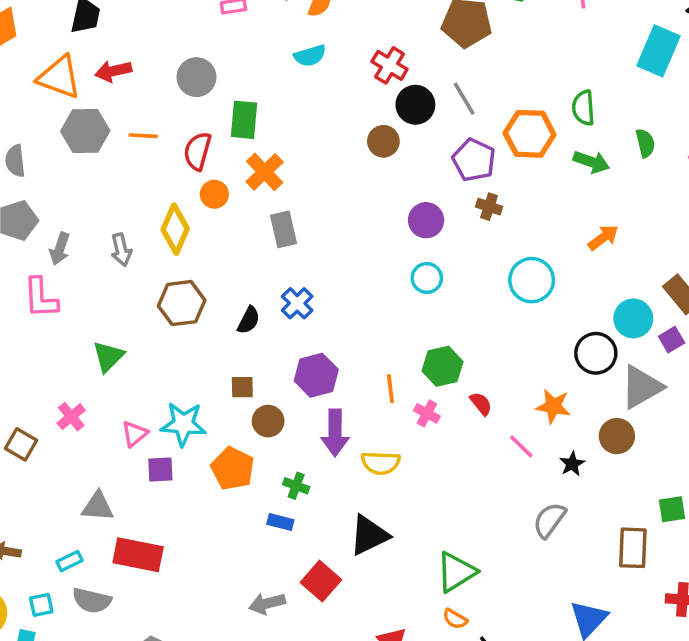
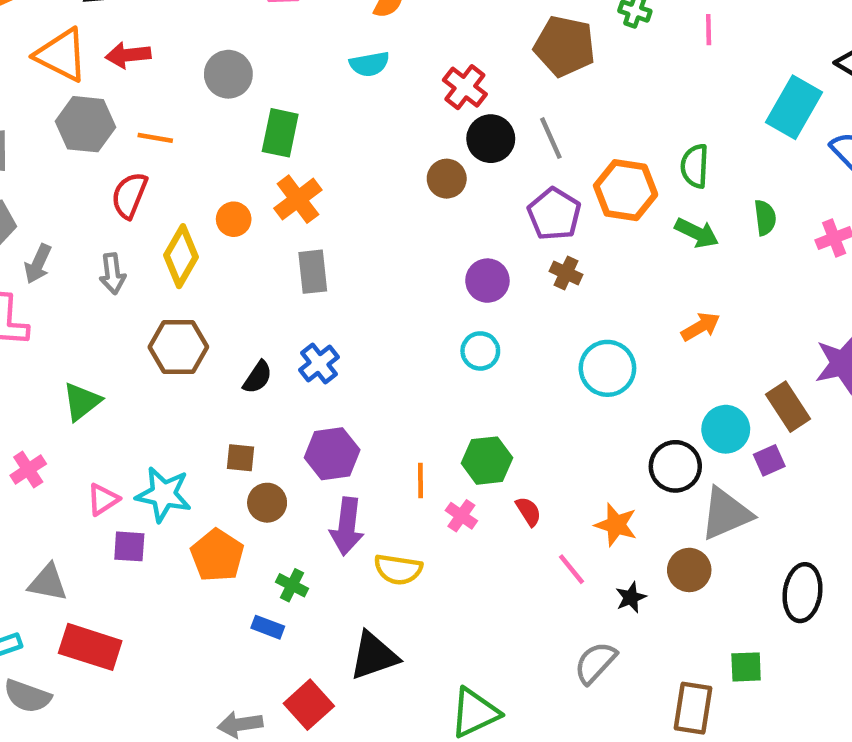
red semicircle: (198, 151) -> (129, 195), moved

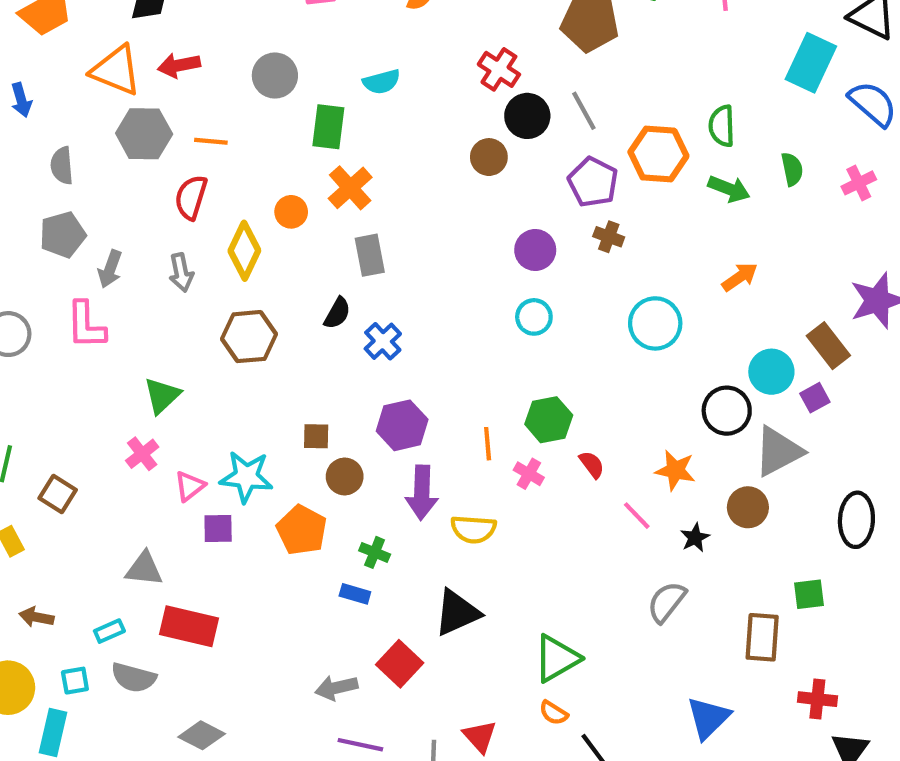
cyan semicircle: (369, 64) -> (382, 82), moved
black semicircle: (258, 377) -> (337, 313), moved
pink cross: (28, 470) -> (142, 454), moved

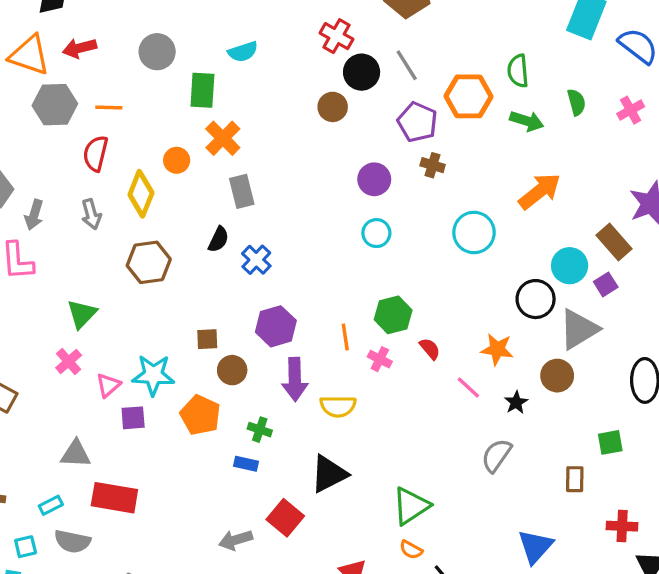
orange arrow: (740, 277) -> (540, 191), size x1.5
brown rectangle: (762, 637) -> (575, 479), size x0.7

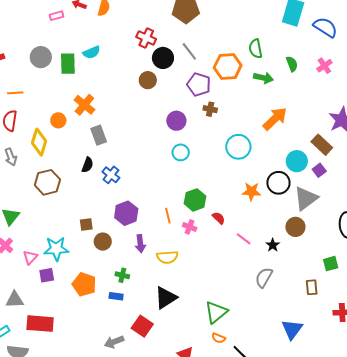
green rectangle: (202, 90) -> (68, 64), moved
orange star: (497, 349) -> (251, 191), moved
purple arrow: (295, 379) -> (140, 244), size x0.7
orange pentagon: (200, 415) -> (84, 284), moved

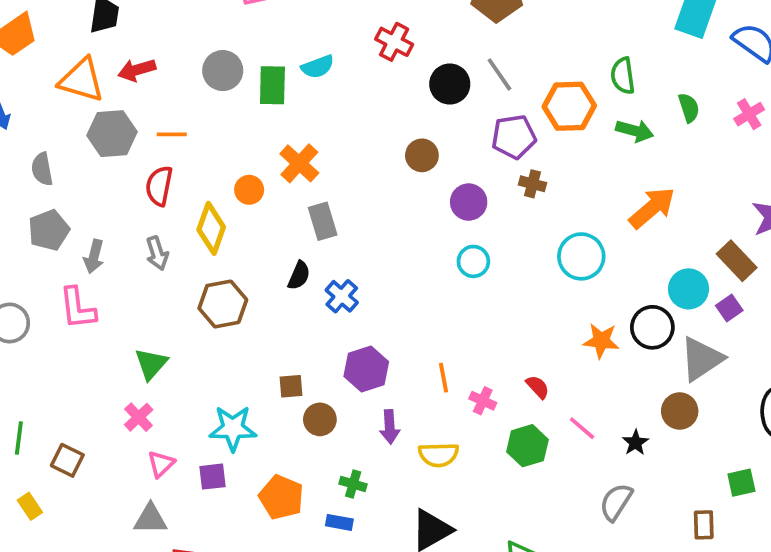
red cross: (146, 38) -> (394, 42), moved
brown circle: (148, 80) -> (422, 155), moved
purple pentagon: (199, 84) -> (514, 137), turned -30
green hexagon: (195, 200) -> (527, 446), moved
pink triangle: (30, 257) -> (161, 464), moved

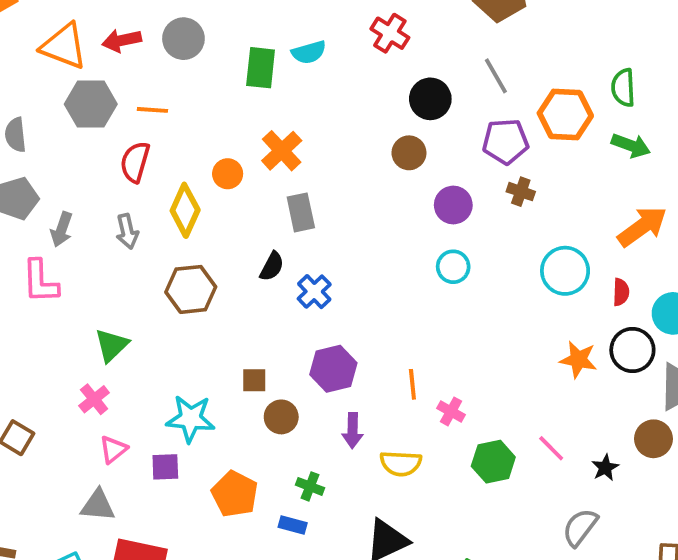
gray circle: (223, 71) -> (183, 39), moved
black circle: (450, 84) -> (430, 99), moved
red semicircle: (538, 387) -> (621, 292), moved, turned 40

